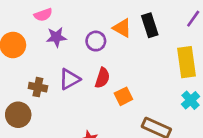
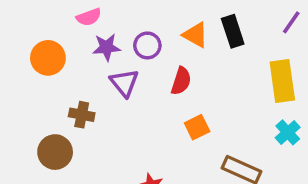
purple circle: (96, 41) -> (147, 45), moved
red semicircle: (102, 78) -> (181, 81), moved
purple triangle: (69, 79) -> (124, 83), moved, turned -40

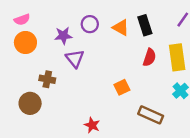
pink semicircle: (89, 17) -> (22, 20), moved
purple circle: (147, 45) -> (90, 24), moved
red semicircle: (181, 81) -> (149, 57), moved

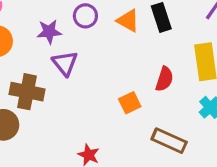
red semicircle: (149, 57) -> (164, 79), moved
brown cross: (47, 79) -> (27, 92), size x1.5

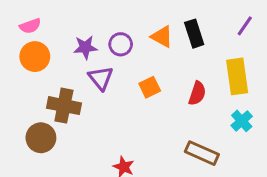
purple circle: (85, 16) -> (121, 44), moved
orange square: (130, 103) -> (150, 87), moved

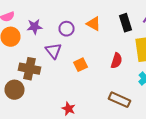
black rectangle: (194, 34) -> (126, 23), moved
purple star: (85, 47) -> (34, 27), moved
orange square: (150, 87) -> (80, 65), moved

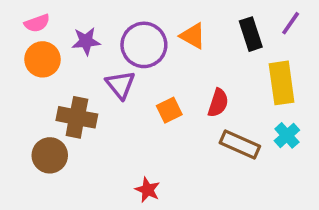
purple circle: (66, 29) -> (144, 45), size x1.6
red semicircle: (116, 61) -> (218, 103), moved
brown rectangle: (120, 100) -> (240, 144), moved

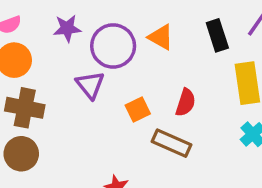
purple star: (86, 41) -> (67, 28), moved
brown cross: (77, 117) -> (25, 108), moved
brown rectangle: (240, 144) -> (171, 143), moved

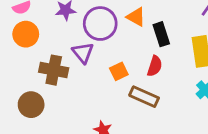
black rectangle: (217, 35) -> (161, 34), moved
brown cross: (25, 108) -> (54, 70), moved

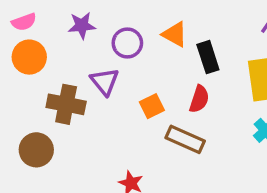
purple circle: (100, 24) -> (127, 43), size x0.7

